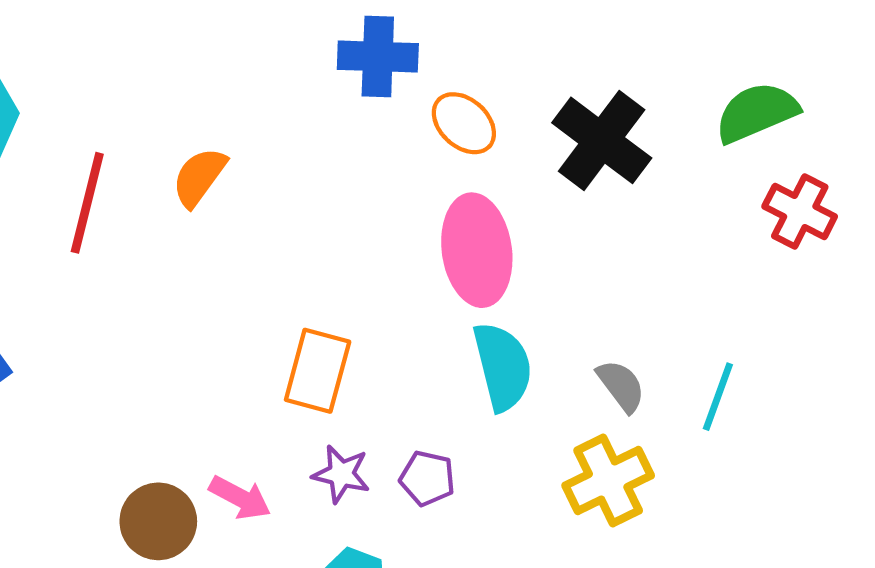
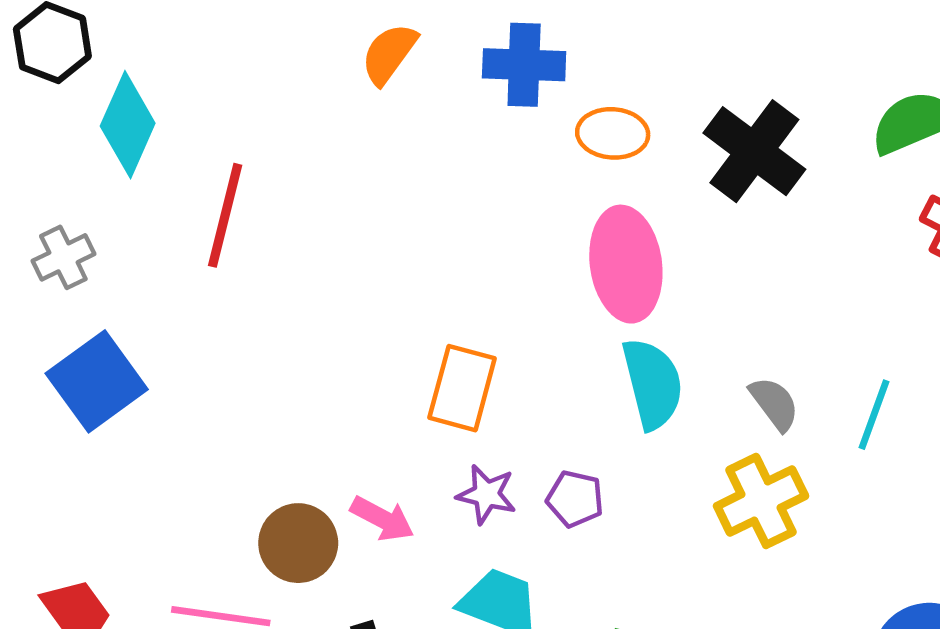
orange ellipse: (464, 123) -> (613, 133), turned -38
orange semicircle: (199, 177) -> (389, 54), moved

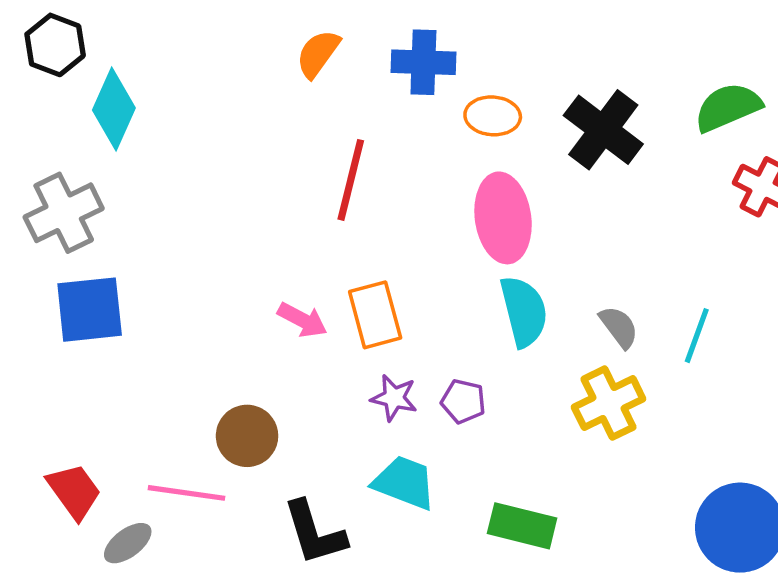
red line: (225, 215) -> (351, 180), moved
gray cross: (63, 257) -> (64, 213), size x1.6
blue square: (97, 381) -> (90, 310), turned 30
orange rectangle: (462, 388) -> (375, 315), turned -30
pink arrow: (382, 519) -> (302, 320), moved

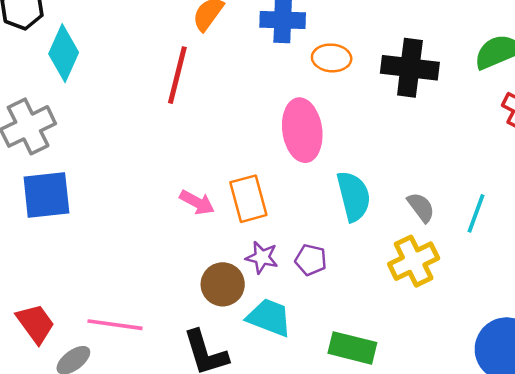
black cross: (603, 130) -> (410, 68), turned -30
red line: (351, 180) -> (177, 75), moved
pink ellipse: (503, 218) -> (302, 130), moved
brown circle: (247, 436) -> (223, 284), moved

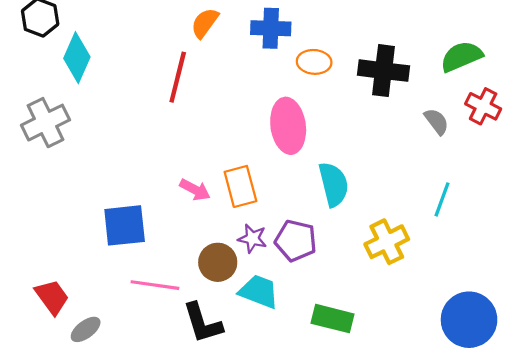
blue square: (46, 195) -> (125, 225), moved
gray semicircle: (421, 207) -> (437, 121), moved
purple pentagon: (311, 260) -> (296, 241), size x1.5
pink line: (115, 325) -> (155, 285), moved

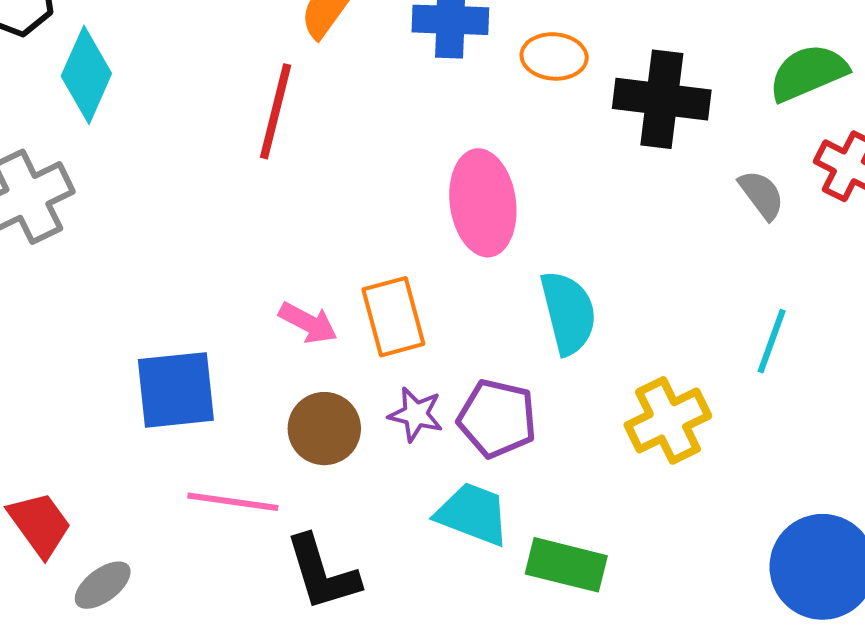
orange ellipse: (314, 62) -> (554, 56), moved
brown circle: (218, 262) -> (324, 429), moved
cyan trapezoid: (259, 292) -> (473, 514), moved

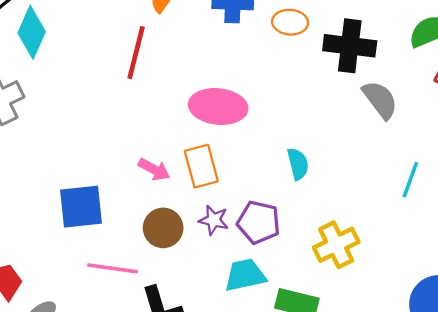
gray semicircle: (761, 195) -> (380, 100), moved, size x1.4
pink ellipse: (483, 203) -> (218, 106), moved, turned -76
cyan semicircle: (568, 313) -> (298, 164), size x0.7
yellow cross: (668, 420) -> (336, 245), moved
cyan trapezoid: (473, 514) -> (245, 275), turned -33

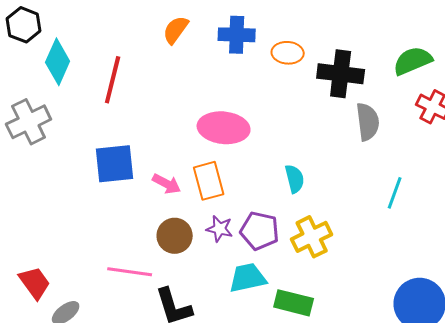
red line: (136, 53) -> (113, 80), moved
gray semicircle: (380, 100) -> (368, 122), turned 30
blue square: (81, 207) -> (115, 164), moved
yellow cross: (336, 245) -> (312, 237), moved

